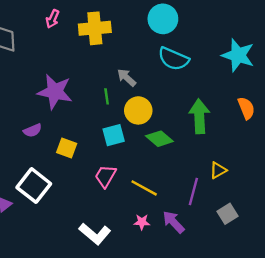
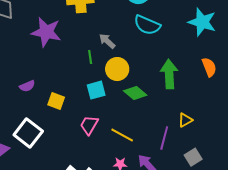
purple star: (55, 92) -> (46, 32), moved

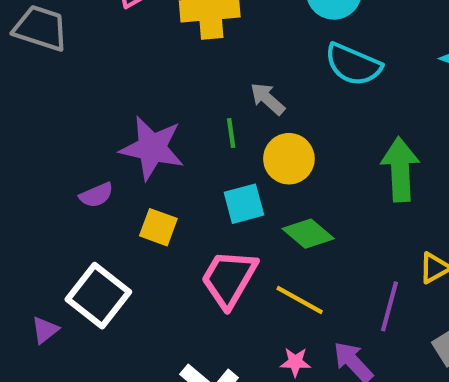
purple star: (46, 32) -> (152, 148), moved
green diamond: (135, 93) -> (308, 234), moved
pink trapezoid: (89, 125) -> (229, 279), size x1.4

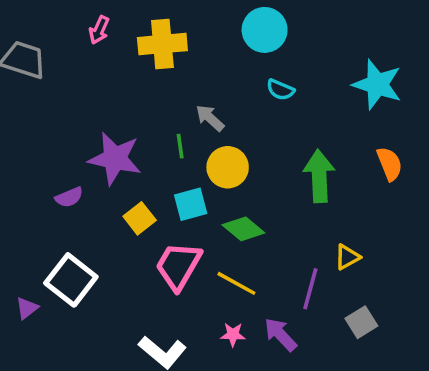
cyan semicircle: (353, 65) -> (280, 90), size x0.6
yellow square: (158, 227) -> (140, 218), moved, turned 32

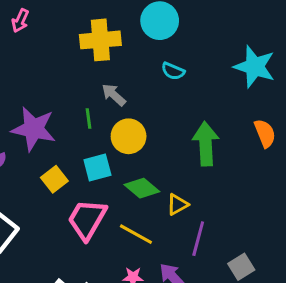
yellow cross: (162, 44) -> (100, 40), moved
yellow triangle: (347, 257) -> (177, 204), moved

